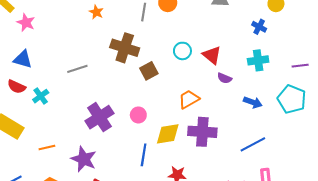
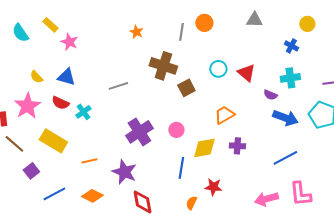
purple semicircle: (224, 78) -> (270, 95), moved
blue arrow: (253, 102) -> (285, 118), size x1.4
purple cross: (202, 132) -> (237, 146), size x0.6

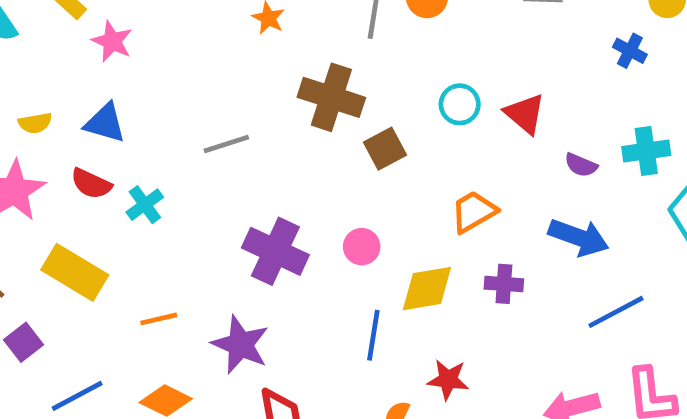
yellow semicircle: (36, 77) -> (35, 123), turned -56
cyan cross: (290, 78) -> (646, 151), moved
blue arrow: (285, 118) -> (579, 237), moved
purple cross: (139, 132) -> (275, 251), turned -32

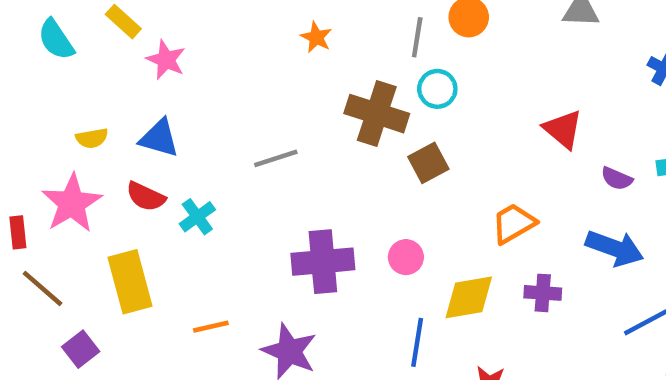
cyan circle: (460, 104) -> (437, 89), moved
purple cross: (275, 251) -> (323, 262), turned -30
yellow rectangle: (75, 272) -> (130, 282), turned 44

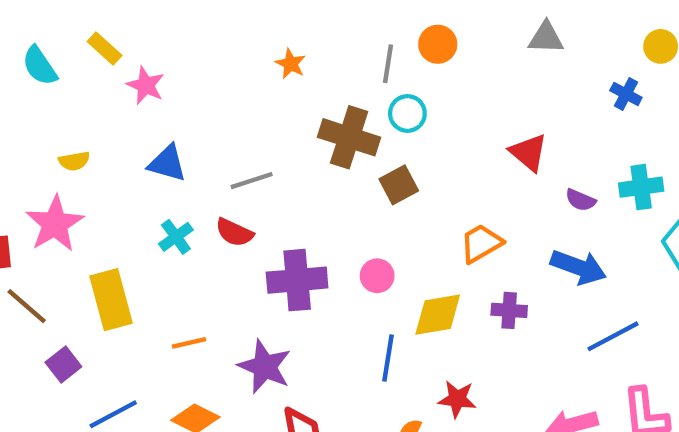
blue triangle: (159, 138) -> (167, 163), moved
red semicircle: (146, 197) -> (234, 232), moved

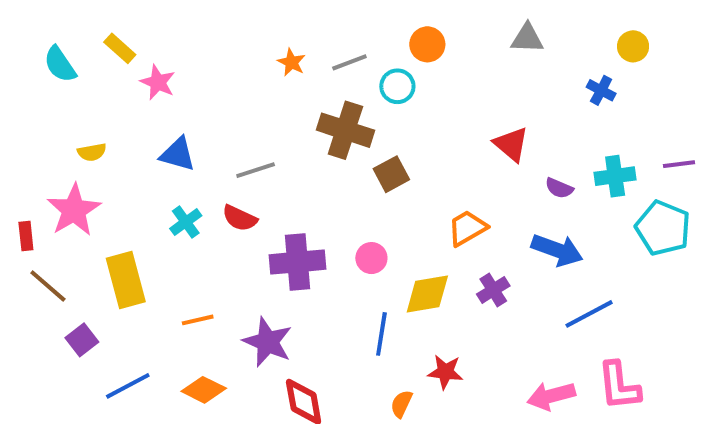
gray line: (388, 64) -> (349, 62), moved, turned 60
cyan circle: (407, 113) -> (397, 86), moved
purple cross: (509, 310) -> (493, 290), turned -36

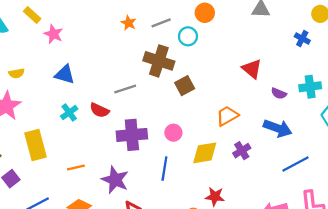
gray line: (256, 170) -> (125, 89), moved
blue line: (381, 334) -> (164, 169), moved

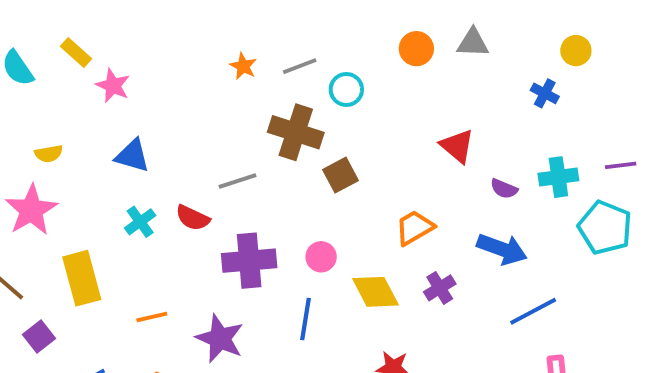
orange circle: (205, 13) -> (416, 49), moved
yellow diamond: (205, 153) -> (376, 292), turned 72

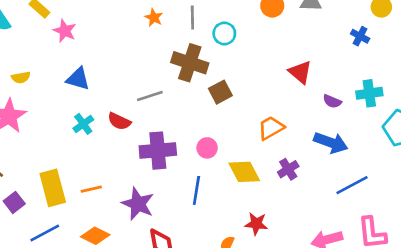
gray line: (300, 66) -> (192, 18), turned -70
yellow rectangle: (82, 278) -> (53, 188), moved

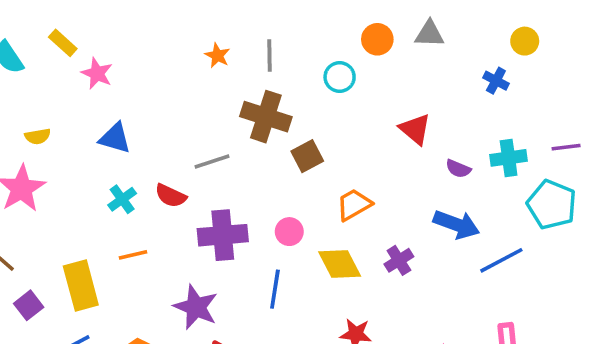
cyan circle: (224, 33) -> (340, 77), moved
orange trapezoid: (271, 128) -> (354, 205), moved
blue line: (352, 185) -> (501, 260), moved
orange line: (91, 189) -> (133, 255), moved

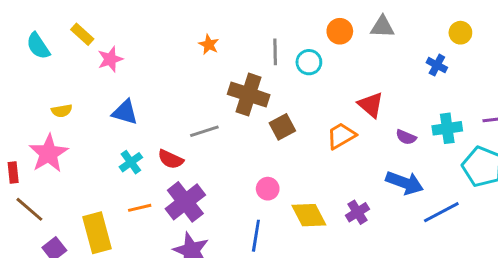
gray line: (270, 55) -> (275, 52), moved
pink star: (97, 73) -> (110, 59), turned 30
orange trapezoid: (354, 205) -> (341, 136), moved
purple cross: (223, 235) -> (185, 202), moved, turned -33

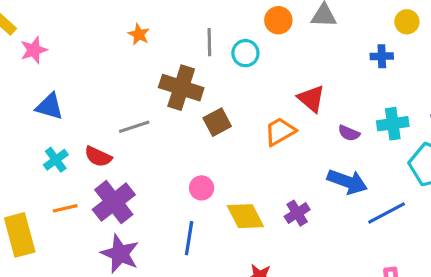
blue cross: (437, 65) -> (382, 56), turned -30

